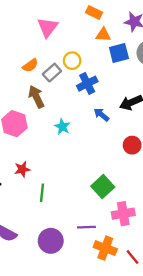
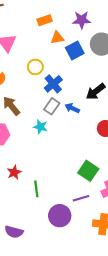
orange rectangle: (94, 12) -> (45, 20), turned -32
gray rectangle: (52, 73) -> (52, 106), moved
purple line: (86, 227) -> (81, 198), moved
purple circle: (51, 241) -> (60, 216), moved

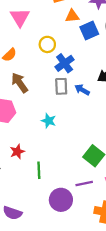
gray rectangle: (52, 106) -> (61, 86), turned -42
cyan star: (40, 127) -> (49, 121), moved

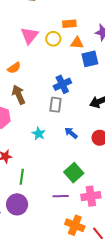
yellow circle: (47, 44) -> (53, 39), moved
blue arrow: (82, 90) -> (71, 133), moved
purple circle: (61, 200) -> (17, 204), moved

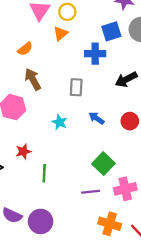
orange triangle: (77, 43) -> (60, 33), moved, turned -40
blue cross: (62, 84) -> (95, 54), moved, turned 30
purple circle: (17, 204) -> (41, 221), moved

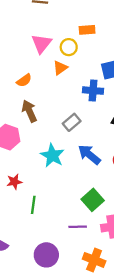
gray rectangle: (76, 87) -> (72, 122), turned 42
blue arrow: (97, 118) -> (89, 155), size x1.5
cyan star: (59, 122) -> (52, 156), size x1.5
purple circle: (41, 221) -> (46, 255), moved

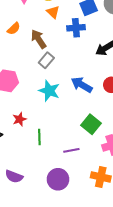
orange triangle: (60, 68) -> (53, 12), moved, turned -32
brown arrow: (29, 111) -> (39, 39), moved
gray rectangle: (72, 122) -> (46, 60), moved
purple line: (78, 227) -> (71, 150), moved

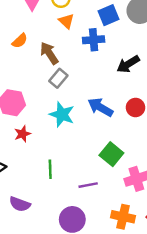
red star: (19, 119) -> (23, 134), moved
purple semicircle: (14, 176) -> (20, 204), moved

